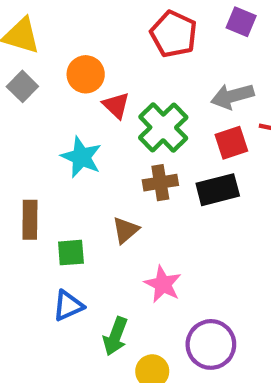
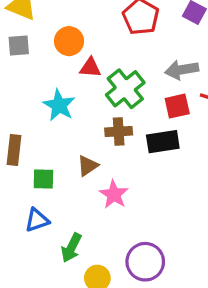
gray square: (22, 86) -> (19, 46), turned 35
red triangle: (116, 105) -> (90, 68), turned -45
pink star: (163, 284) -> (114, 194), moved

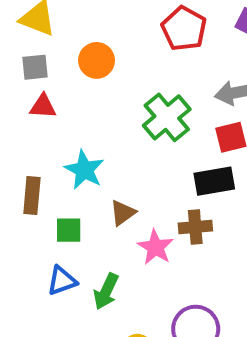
red triangle: (90, 68) -> (43, 106), moved
cyan star: (59, 105) -> (84, 170), moved
brown cross: (119, 132) -> (195, 227), moved
green arrow: (71, 248) -> (106, 291), moved

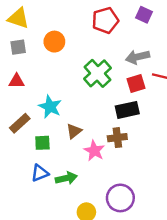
red pentagon: (184, 29) -> (105, 20), turned 30
red triangle: (43, 106) -> (17, 81), moved
brown rectangle: (32, 195) -> (20, 123), turned 45
green arrow: (106, 291) -> (66, 178), turned -125

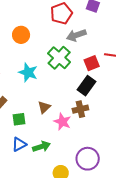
gray arrow: (138, 57) -> (76, 35), moved
cyan star: (50, 107) -> (28, 72), moved
black rectangle: (127, 110) -> (86, 86), turned -36

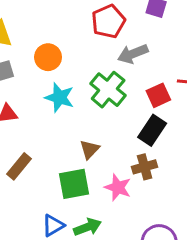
cyan star: (28, 72) -> (60, 98), moved
brown triangle: (44, 107) -> (90, 149), moved
green square: (19, 119) -> (74, 184), moved, size x1.5

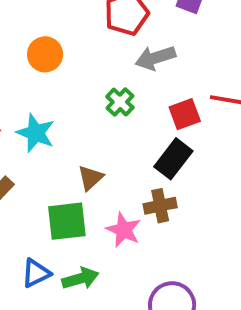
green cross: (108, 90) -> (120, 102), size x0.6
cyan star: (60, 98) -> (36, 133), moved

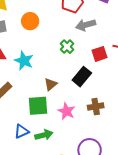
black rectangle: (173, 159) -> (82, 77), moved
brown cross: (160, 206) -> (96, 107), moved

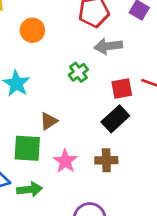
black rectangle: (82, 77) -> (115, 119), moved

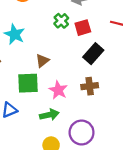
red square: (122, 89) -> (83, 28), moved
green arrow: (30, 189) -> (49, 115), moved

